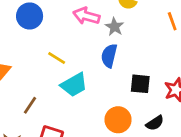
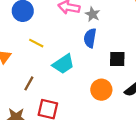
yellow line: (57, 58) -> (36, 43), moved

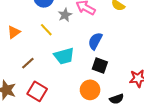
gray star: (93, 14) -> (65, 15), moved
black square: (117, 59) -> (100, 66), moved

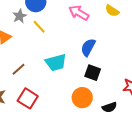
gray star: (65, 15) -> (20, 16), moved
yellow line: (46, 30) -> (39, 27), moved

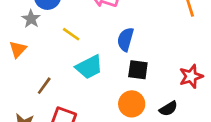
yellow line: (39, 27) -> (71, 34), moved

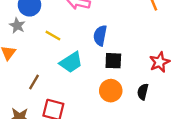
black semicircle: (168, 109) -> (143, 92), turned 140

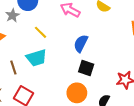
cyan trapezoid: (71, 62) -> (36, 58), moved
brown line: (34, 82) -> (13, 68), turned -64

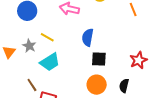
gray star: (12, 15) -> (29, 46), moved
brown line: (13, 68) -> (32, 85), moved

